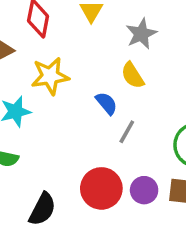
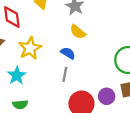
gray line: (127, 132) -> (65, 74), moved

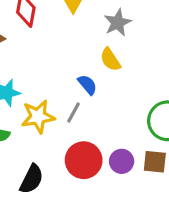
yellow star: (30, 48) -> (38, 117), moved

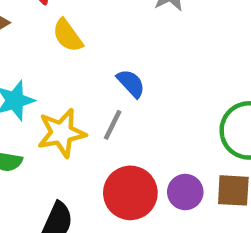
yellow semicircle: (110, 60) -> (68, 35), moved

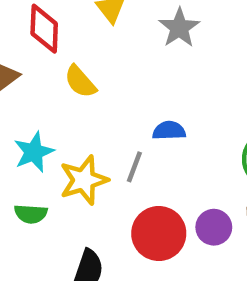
blue semicircle: (131, 83) -> (169, 131), moved, turned -44

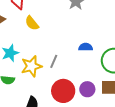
blue semicircle: (169, 131) -> (86, 47), moved

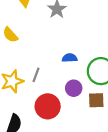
purple circle: (87, 89) -> (74, 88), moved

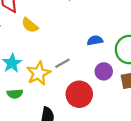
gray line: (36, 75) -> (62, 63), turned 48

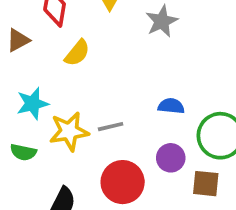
yellow semicircle: (30, 25) -> (77, 53), turned -108

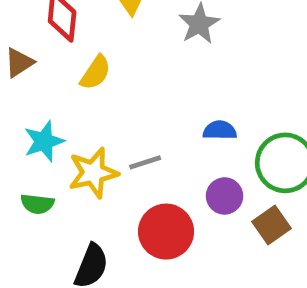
brown square: (206, 184) -> (272, 225), turned -36

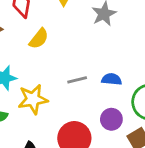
gray line: (145, 162) -> (77, 80), moved

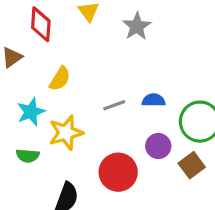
yellow semicircle: (39, 39) -> (60, 79), moved

